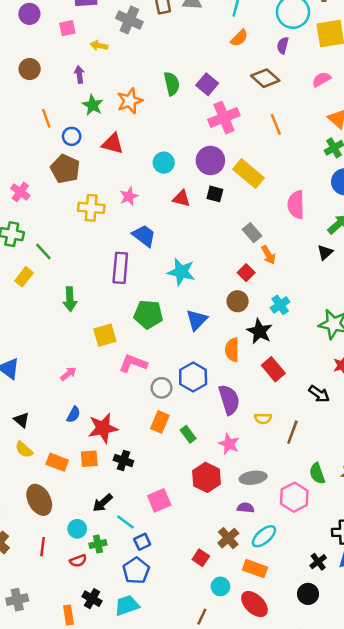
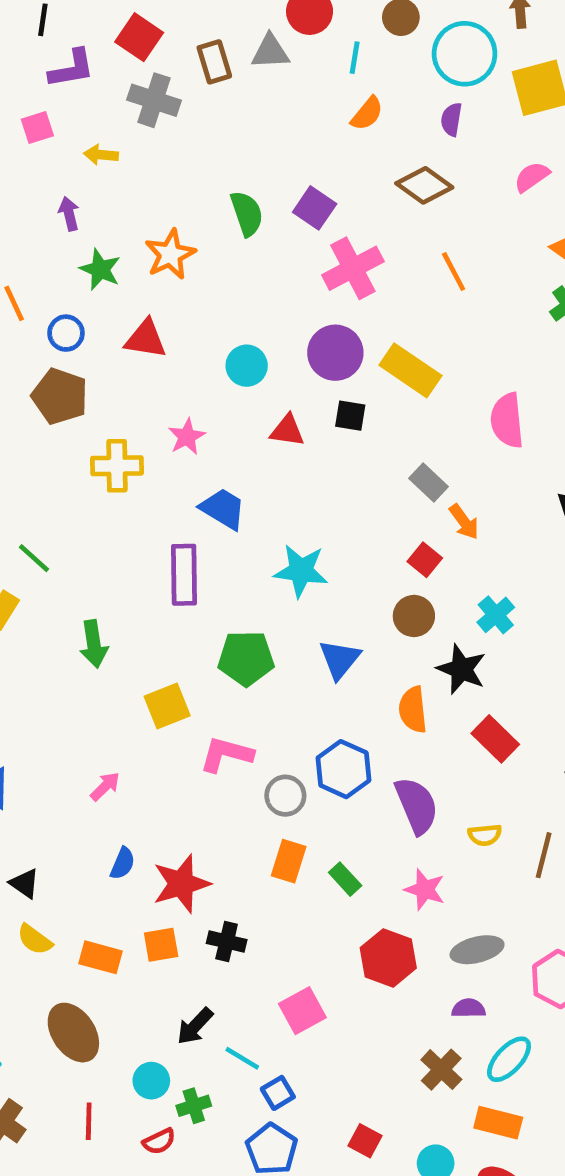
red square: (201, 558) -> (365, 1141), moved

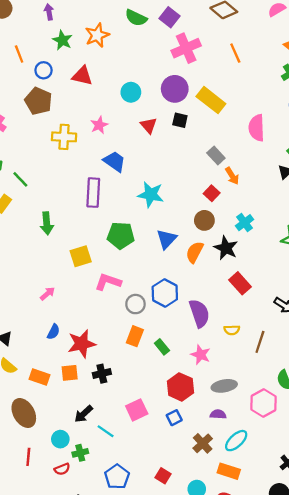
green semicircle: (247, 214) -> (136, 18), turned 130
red triangle: (287, 431) -> (149, 125), turned 36
orange semicircle: (413, 710) -> (195, 252), moved, turned 30
black cross: (227, 942) -> (102, 374), turned -30
blue square: (278, 1093) -> (174, 418), moved

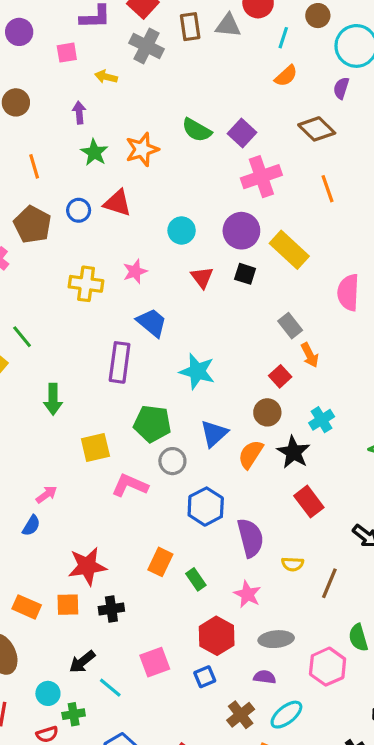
blue circle: (44, 70) -> (79, 210), moved
brown pentagon: (38, 101) -> (33, 225), moved
gray circle: (135, 304) -> (172, 461), moved
blue semicircle: (53, 332) -> (31, 526), moved

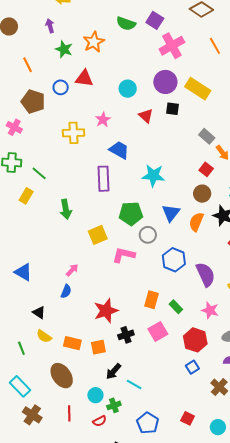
orange square: (68, 605) -> (98, 347), moved
pink square: (155, 662) -> (158, 332), moved

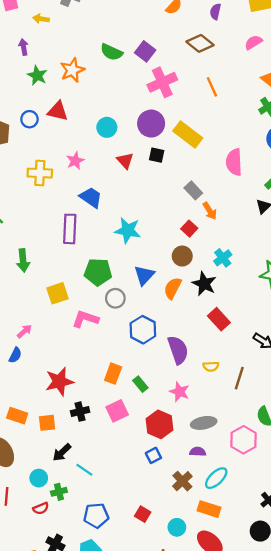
blue pentagon: (148, 423) -> (96, 516), turned 30

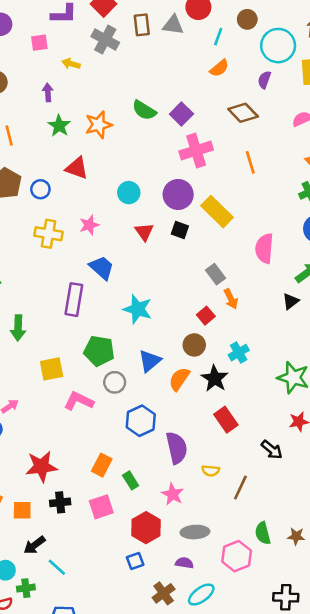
blue circle: (29, 119) -> (40, 189), moved

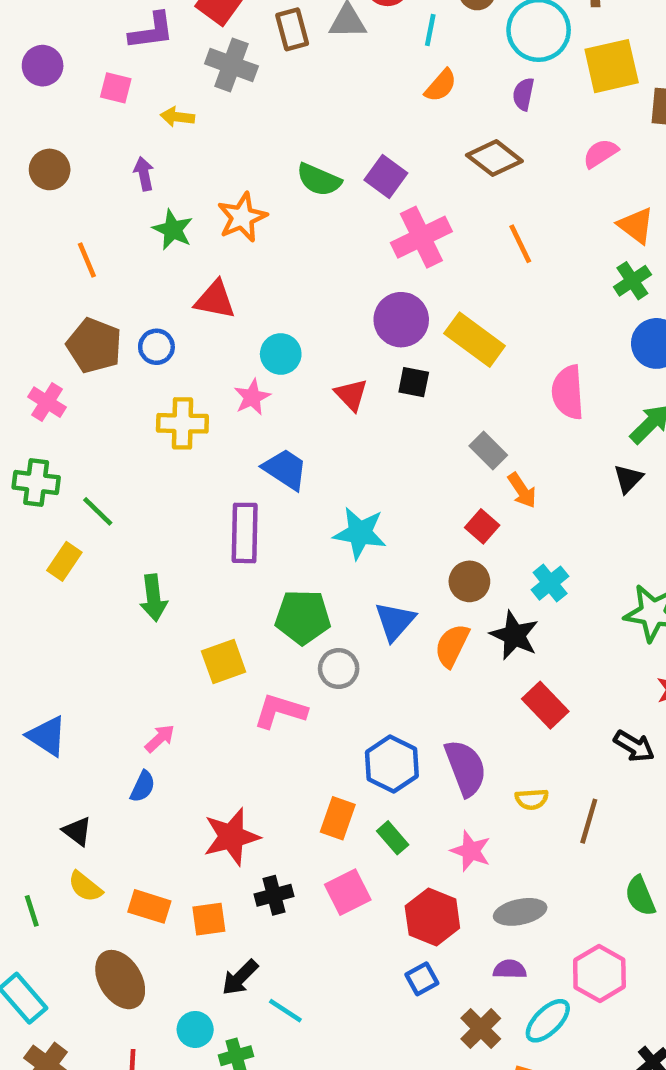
pink square: (39, 43) -> (116, 88), turned 30
cyan circle: (129, 193) -> (281, 354), moved
blue hexagon: (141, 421) -> (392, 764), moved
pink hexagon: (237, 556) -> (599, 973), moved

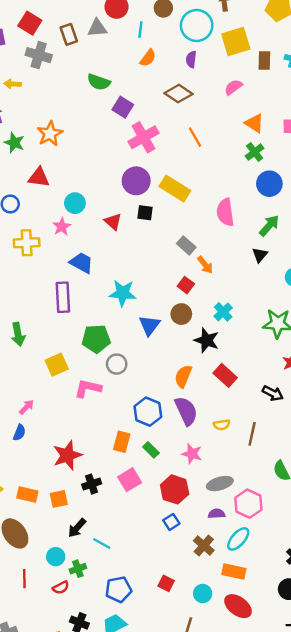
green semicircle: (319, 180) -> (99, 82), moved
blue triangle: (395, 621) -> (149, 325), moved
orange semicircle: (452, 646) -> (183, 376), moved
pink hexagon: (599, 973) -> (248, 504), moved

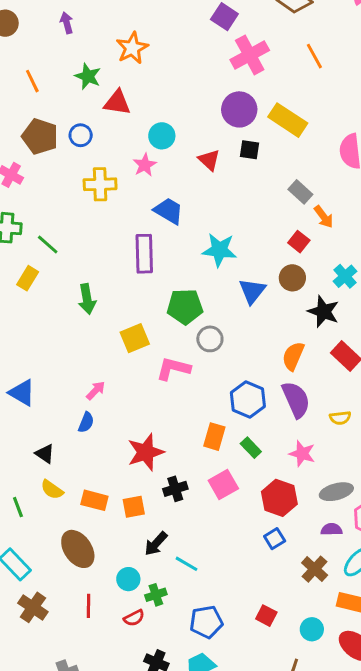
green star: (14, 143) -> (88, 76), moved

